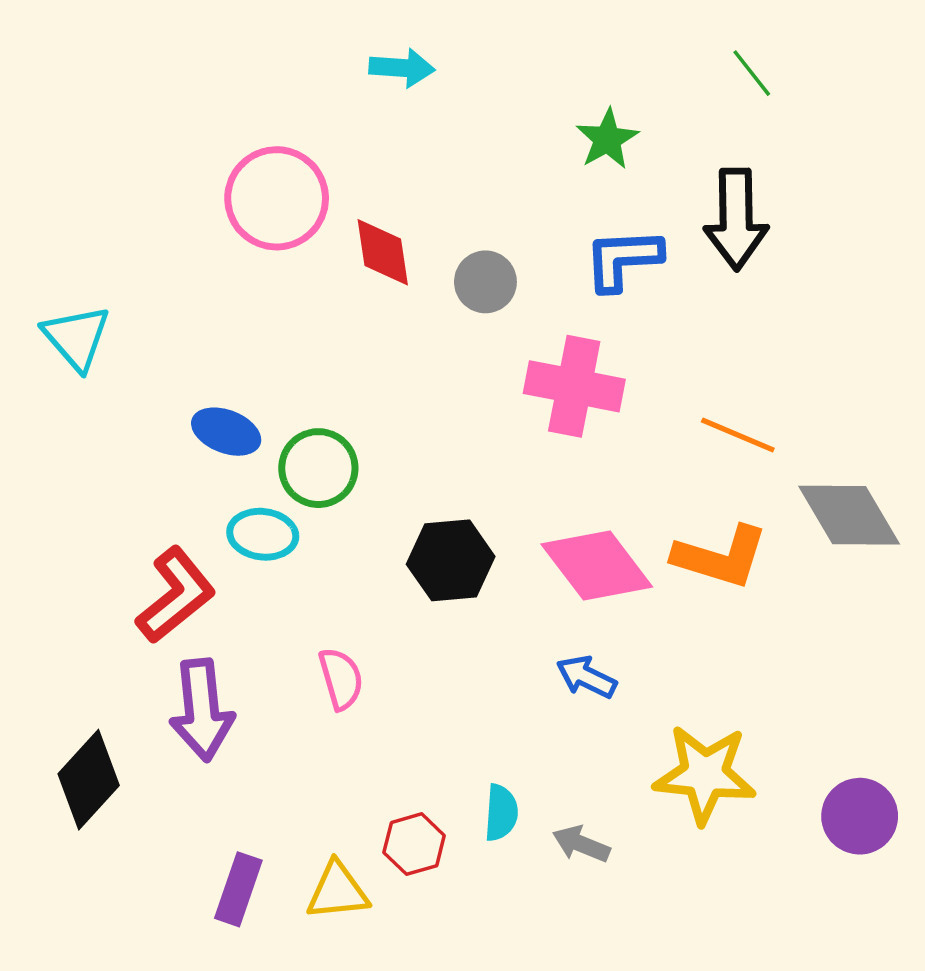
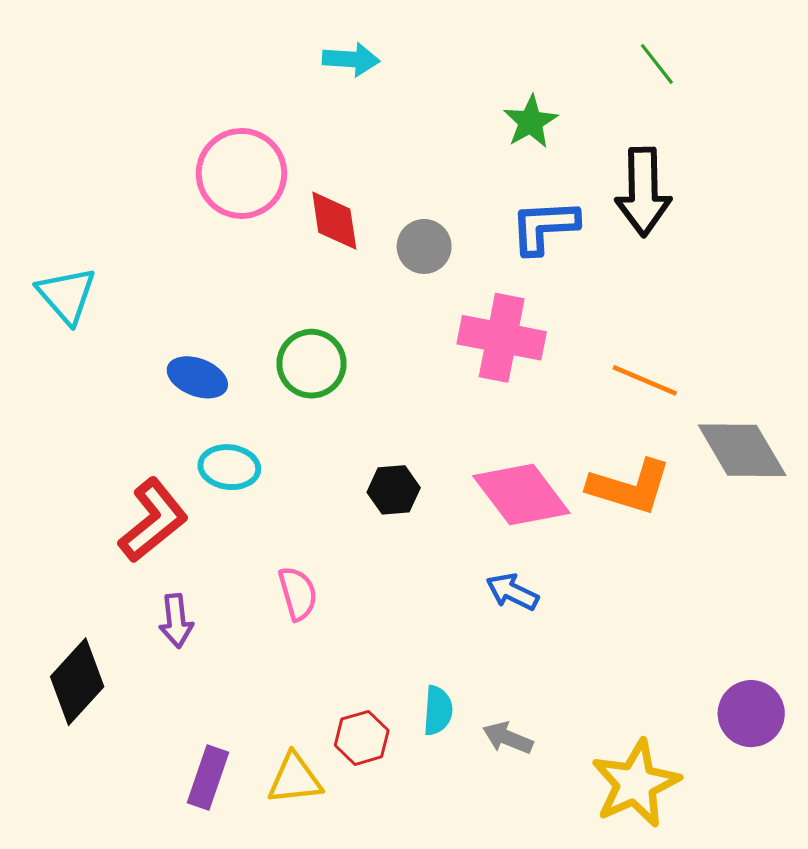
green circle: (318, 468) -> (311, 364), moved
black hexagon: (451, 560) -> (394, 490), size x0.7
purple arrow: (202, 710) -> (176, 621), size x0.6
yellow star: (705, 774) -> (636, 784), moved, turned -30

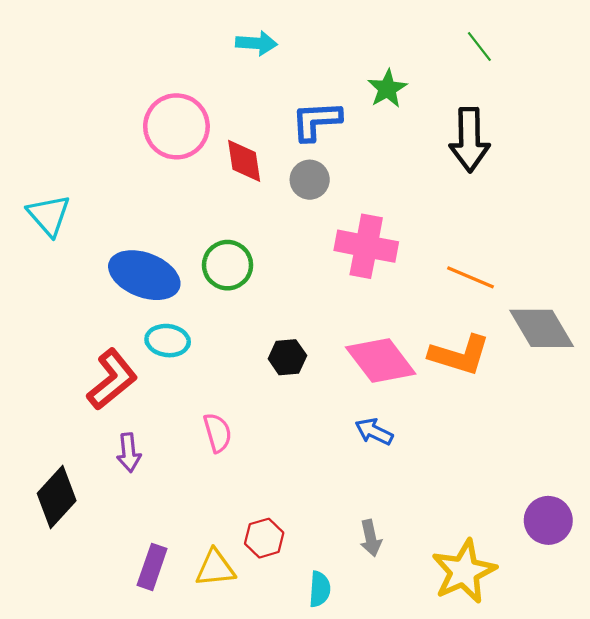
blue L-shape: (544, 227) -> (316, 121), moved
blue ellipse: (197, 377) -> (144, 275), size x1.6
cyan semicircle: (438, 711) -> (320, 589), moved
gray arrow: (508, 738) -> (371, 538), turned -124

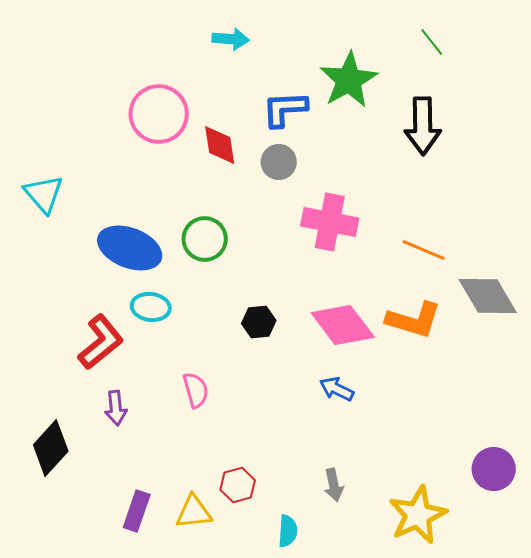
green star: (387, 89) -> (349, 80), size x1.6

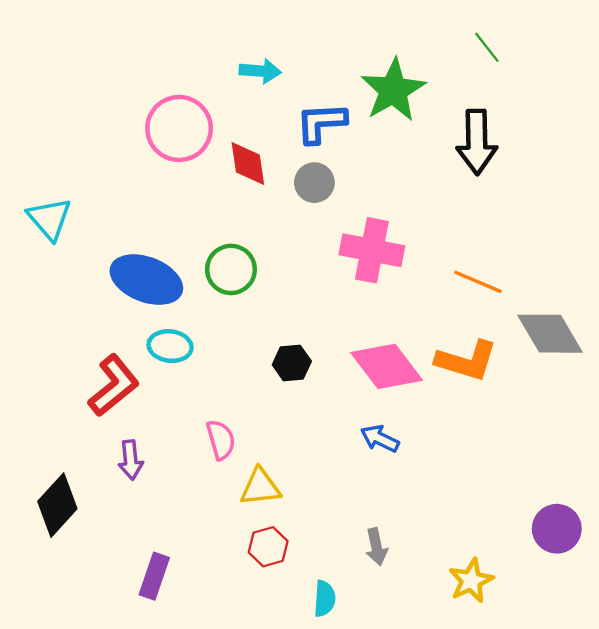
cyan arrow: (231, 39) -> (260, 71), moved
yellow triangle: (194, 512) -> (260, 487), moved
yellow star: (418, 515) -> (471, 581), size x0.7

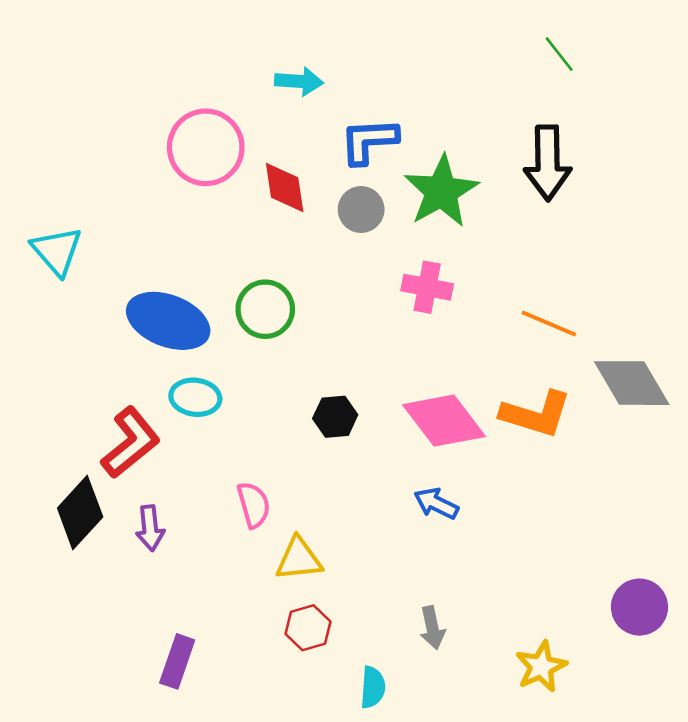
green star: (393, 90) -> (441, 191), moved
pink cross: (372, 250) -> (427, 287), size x0.7
black diamond: (57, 505) -> (80, 513), moved

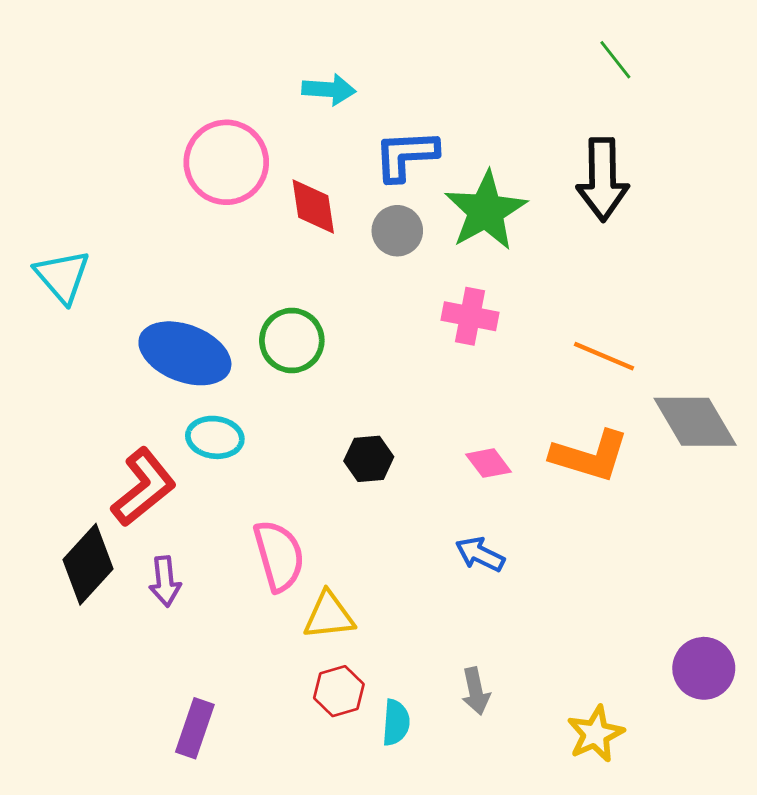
pink diamond: (444, 421) -> (489, 463), size x0.5
pink semicircle: (254, 505) -> (279, 556), size x1.4
cyan semicircle: (373, 687) -> (396, 722), moved

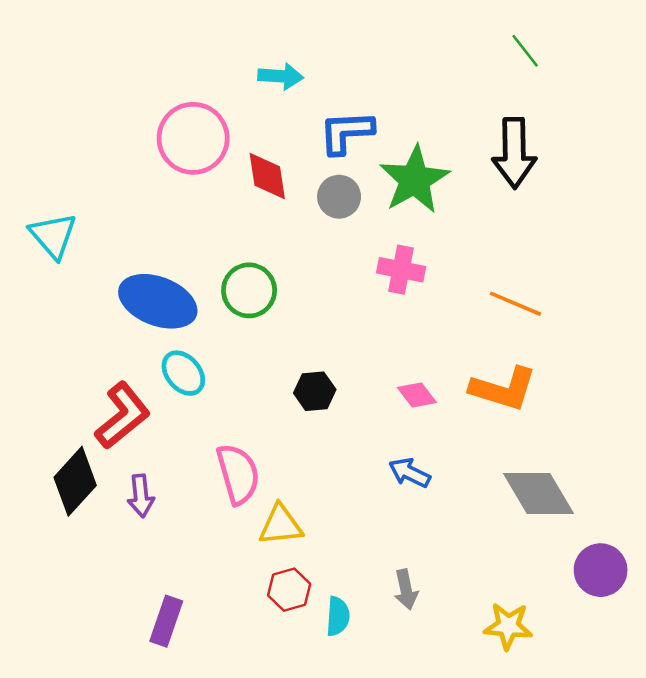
gray diamond: (695, 422) -> (539, 493), moved
cyan ellipse: (215, 437) -> (183, 373), turned 42
yellow star: (595, 734) -> (508, 626), turned 30

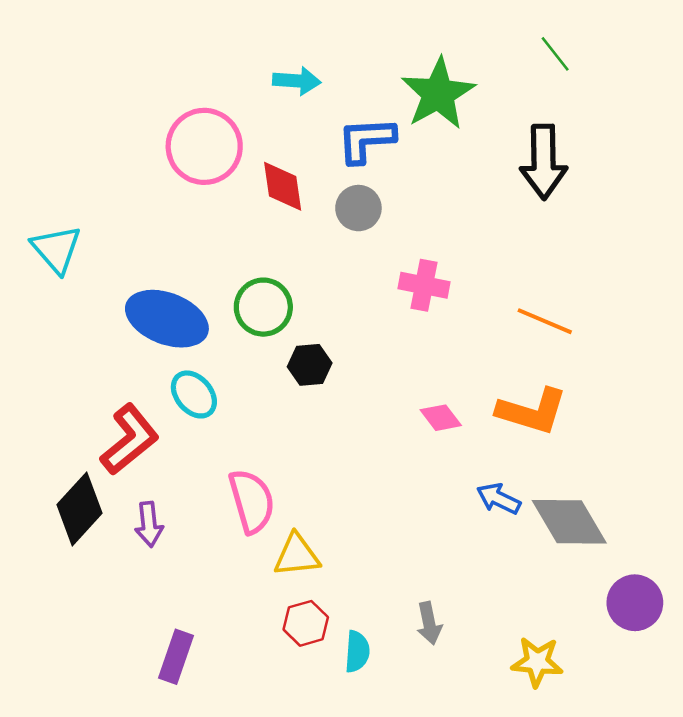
green star: (414, 180) -> (438, 94), moved
black hexagon: (315, 391) -> (310, 365), moved
blue arrow: (410, 473) -> (499, 499), moved

